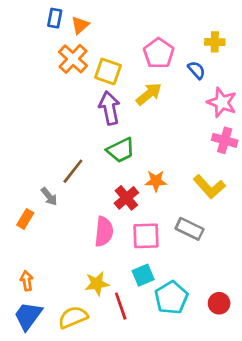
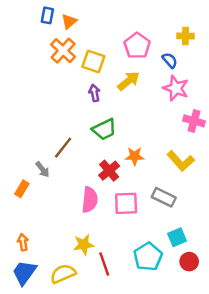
pink star: (222, 102) -> (176, 88), moved
purple arrow: (109, 108) -> (95, 93), size x0.6
cyan square: (143, 275) -> (177, 237), moved

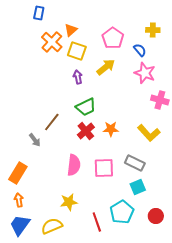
orange triangle: (69, 22) -> (71, 30), moved
red cross: (109, 171) -> (86, 131), moved
orange rectangle: (22, 189) -> (18, 173), moved, size x1.5
cyan square: (177, 237) -> (138, 187), moved
red line: (104, 264) -> (97, 222), moved

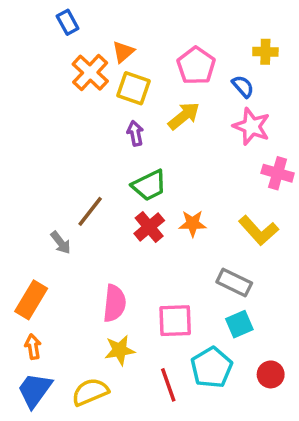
blue rectangle: (39, 13) -> (68, 22), turned -40
pink semicircle: (74, 165) -> (114, 303), moved
pink square: (104, 168) -> (175, 321), moved

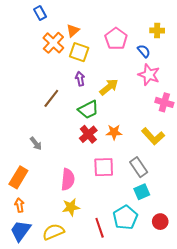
yellow arrow: (184, 116) -> (109, 87), moved
brown line: (90, 211) -> (51, 98), moved
gray rectangle: (234, 283) -> (139, 167), turned 30
pink square: (175, 321) -> (104, 167), moved

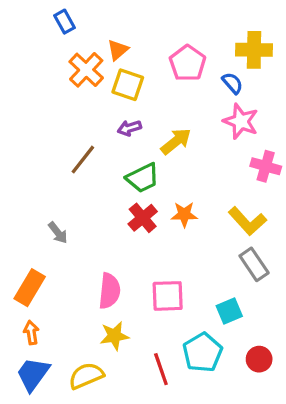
yellow cross: (157, 31) -> (254, 50), size x1.5
purple arrow: (80, 79) -> (129, 128), turned -96
pink square: (104, 167) -> (168, 296), moved
gray rectangle: (139, 167) -> (254, 264), moved

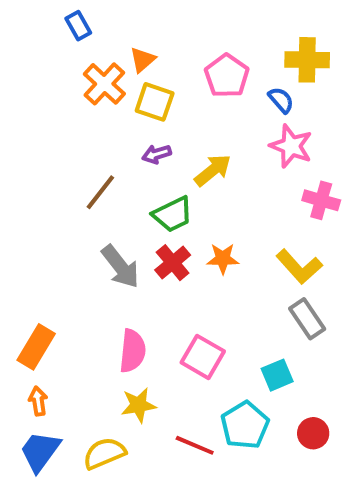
gray arrow: (58, 233) -> (120, 267), moved, size x1.6
pink square: (168, 296) -> (203, 357), turned 32
red line: (161, 369) -> (195, 445), turned -48

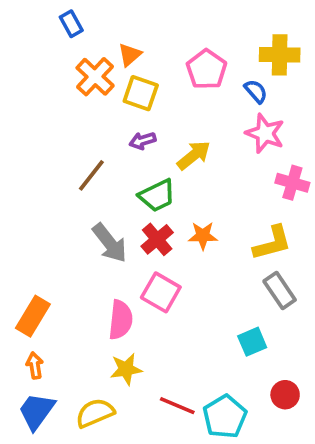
yellow L-shape: (299, 267) -> (272, 243), turned -63
pink square: (203, 357) -> (161, 292), moved
cyan pentagon: (245, 425) -> (225, 417), moved

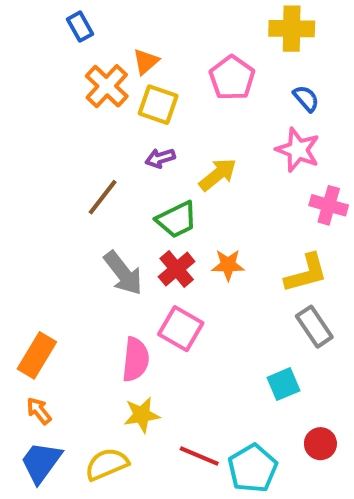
yellow cross: (280, 55) -> (292, 29), moved
blue semicircle: (256, 91) -> (306, 98), moved
orange arrow: (35, 365) -> (39, 411), turned -30

